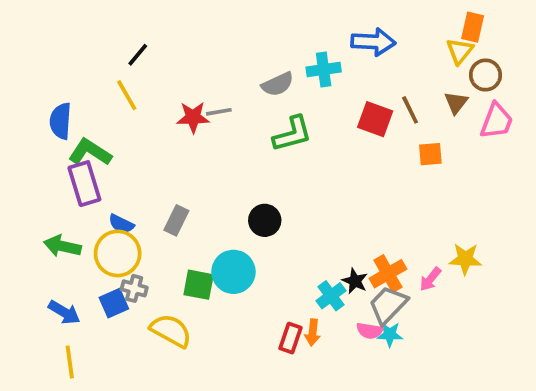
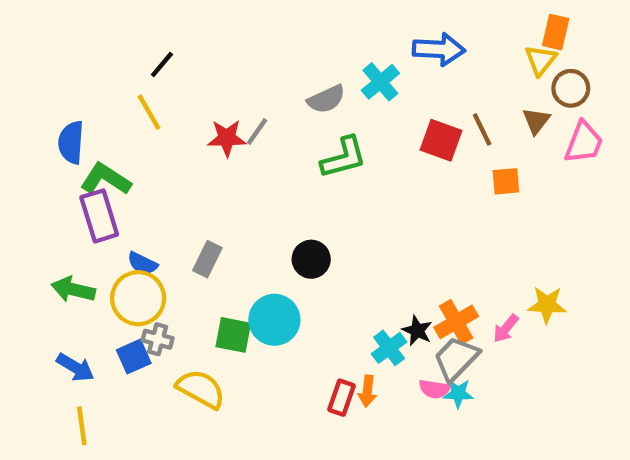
cyan cross: (324, 69) -> (380, 82), turned -32
gray line: (219, 112) -> (257, 132), turned -45

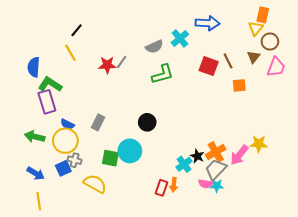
pink arrow: (506, 328) -> (239, 155), size x1.5

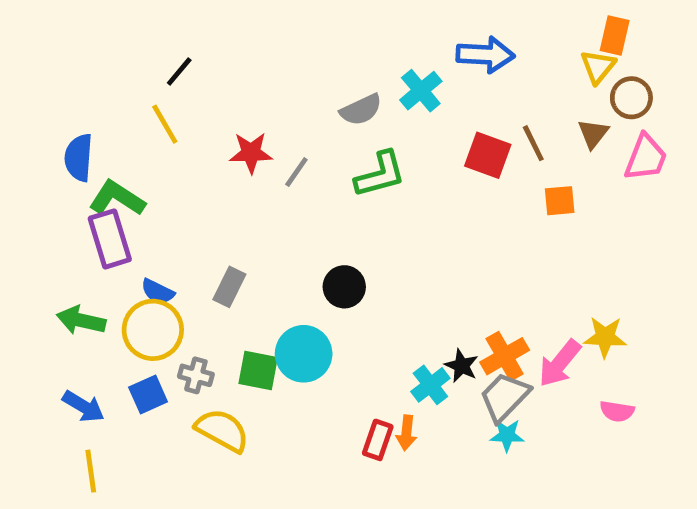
gray line: (122, 62) -> (296, 172), moved
gray cross: (75, 160) -> (196, 375), moved
pink semicircle: (205, 184) -> (617, 411), moved

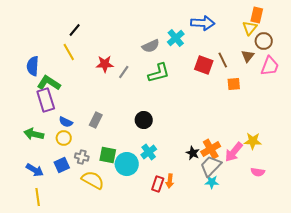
yellow circle: (153, 330) -> (64, 138), size x0.6
cyan circle: (304, 354) -> (127, 164), moved
cyan cross: (430, 385) -> (149, 152), moved

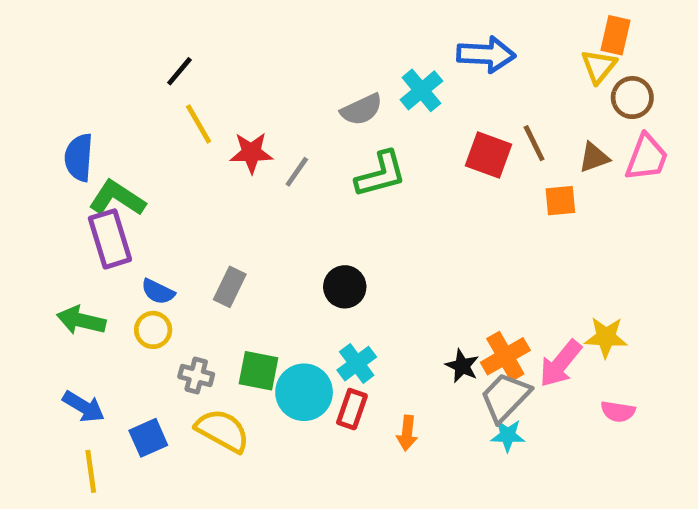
yellow line: (69, 52) -> (199, 124), moved
brown triangle: (248, 56) -> (594, 157), moved, turned 32
blue square: (62, 165) -> (148, 438), moved
red rectangle: (158, 184) -> (352, 409), moved

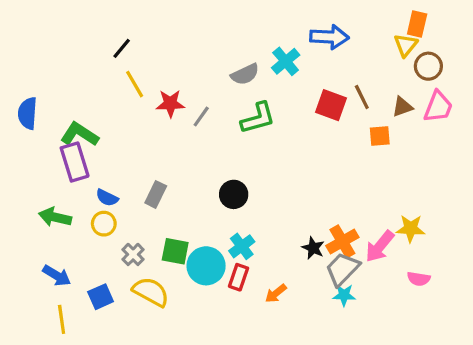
blue semicircle: (79, 157) -> (28, 113), moved
gray cross: (196, 375) -> (133, 254), turned 30
orange arrow: (407, 433) -> (276, 293), turned 45

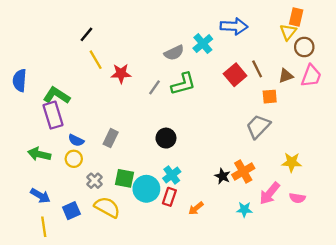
red square: (331, 105) -> (235, 75), turned 30
gray line: (201, 117) -> (154, 87), moved
pink arrow: (380, 246) -> (270, 193), moved
gray trapezoid: (342, 269) -> (258, 127), moved

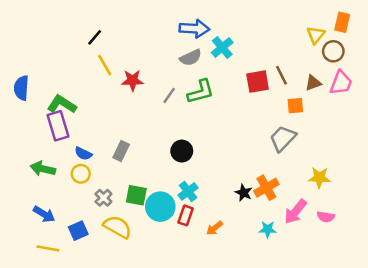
orange rectangle: (296, 17) -> (342, 22), moved
blue arrow: (234, 26) -> (194, 29), moved
red square: (235, 75) -> (258, 82), turned 30
yellow line: (44, 227) -> (48, 248), turned -72

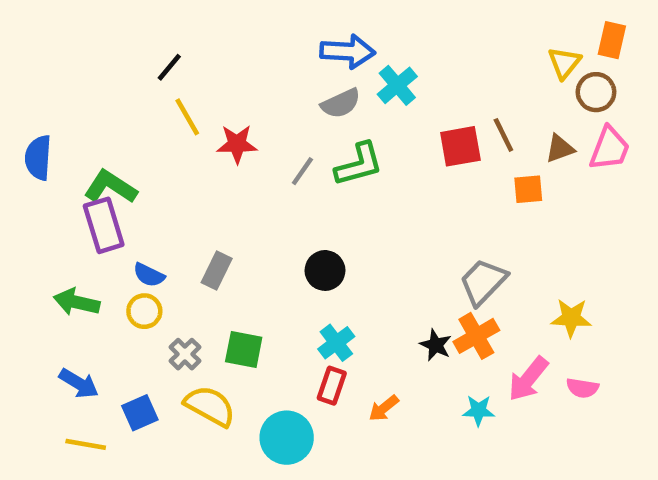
gray trapezoid: (283, 138) -> (483, 282), moved
cyan circle: (160, 207) -> (287, 438), moved

